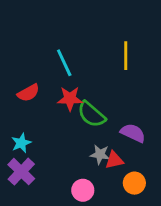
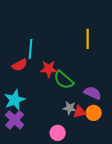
cyan line: (64, 63) -> (31, 49), moved, turned 30
cyan star: (21, 143) -> (15, 100), size x1.5
orange circle: (134, 183) -> (94, 113), moved

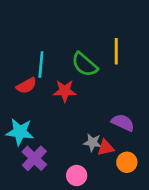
green semicircle: (64, 80) -> (85, 64), moved
cyan star: (15, 100) -> (20, 132), turned 30
orange circle: (94, 113) -> (127, 162), moved
purple cross: (15, 120) -> (34, 158), moved

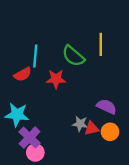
orange circle: (127, 162) -> (110, 132), moved
pink circle: (77, 175) -> (35, 153), moved

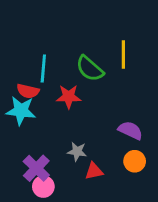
red semicircle: (23, 74) -> (28, 91), turned 42
cyan star: (17, 115) -> (21, 111), moved
gray star: (80, 124) -> (77, 151), moved
red triangle: (92, 128) -> (94, 171), moved

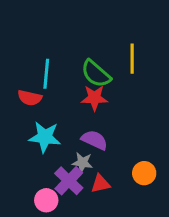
red star: (69, 97) -> (94, 98), moved
cyan star: (21, 111) -> (45, 137), moved
purple semicircle: (130, 130) -> (94, 140), moved
purple cross: (36, 168) -> (69, 181), moved

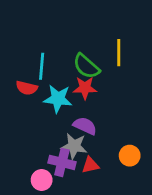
cyan star: (45, 137) -> (58, 99), moved
gray star: (82, 163) -> (74, 146), size x1.4
purple cross: (69, 181) -> (62, 162), turned -30

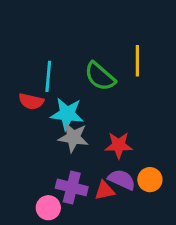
red star: (85, 88) -> (119, 145), moved
purple semicircle: (85, 126) -> (122, 180), moved
gray star: (74, 146) -> (73, 137), moved

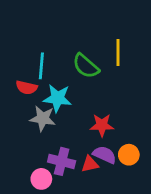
gray star: (73, 137) -> (43, 118), moved

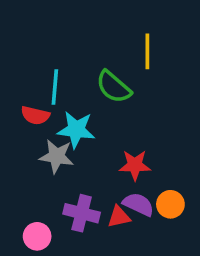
yellow line: (118, 52) -> (147, 51), moved
pink circle: (41, 179) -> (37, 236), moved

